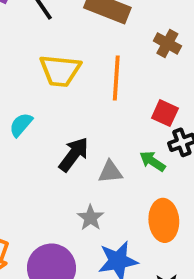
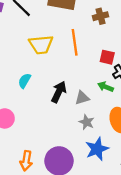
brown cross: (167, 43) -> (101, 16), turned -32
gray star: (90, 218) -> (87, 122), moved

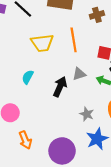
gray triangle: (82, 98) -> (79, 74), moved
orange arrow: (26, 161) -> (25, 140), moved, turned -30

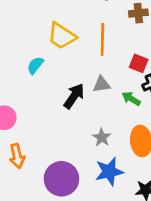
yellow trapezoid: (42, 43) -> (62, 36), turned 30
cyan semicircle: (28, 77) -> (35, 65), moved

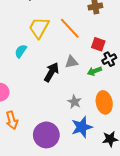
yellow trapezoid: (62, 36) -> (39, 28), turned 90
orange line: (102, 40) -> (70, 28), turned -40
green arrow: (131, 99) -> (94, 71), turned -48

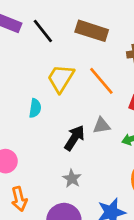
cyan semicircle: (21, 51) -> (35, 108), turned 152
gray star: (74, 102) -> (72, 179), moved

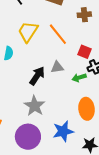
gray star: (72, 179) -> (35, 106), size x1.5

